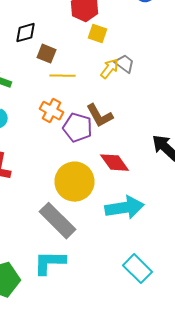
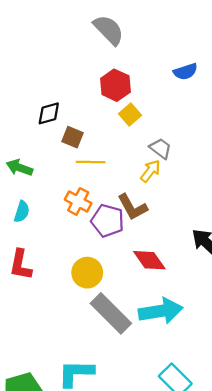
yellow square: (98, 34) -> (130, 115), turned 30
yellow arrow: (110, 69) -> (150, 171), moved
yellow circle: (74, 182) -> (87, 273), moved, size x0.7
gray rectangle: (58, 221) -> (111, 313), moved

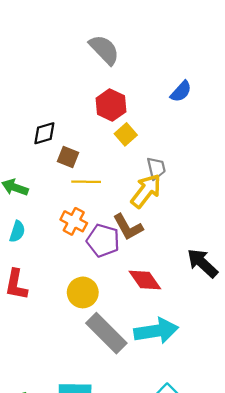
blue semicircle: (185, 72) -> (181, 91), turned -30
gray trapezoid: (161, 148) -> (156, 168), turned 40
yellow arrow: (150, 171) -> (146, 191), size x1.5

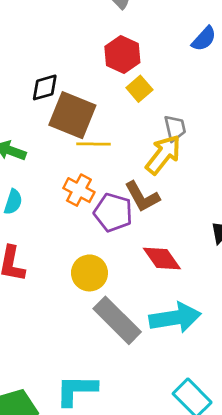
brown square: (68, 157) -> (72, 115), size x1.8

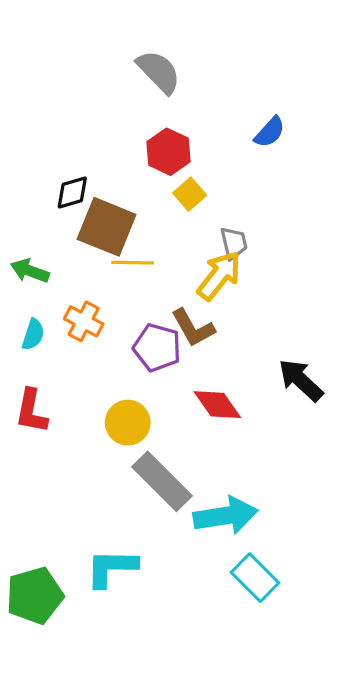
orange cross: (79, 190) -> (84, 321), moved
cyan arrow: (175, 318) -> (226, 516), moved

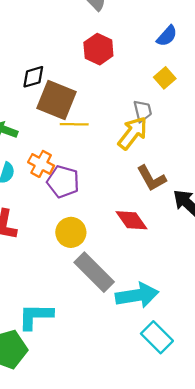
yellow square: (190, 194) -> (165, 78), moved
brown L-shape: (193, 328) -> (151, 178), moved
purple pentagon: (157, 348) -> (63, 182), moved
cyan L-shape: (111, 568) -> (36, 316), moved

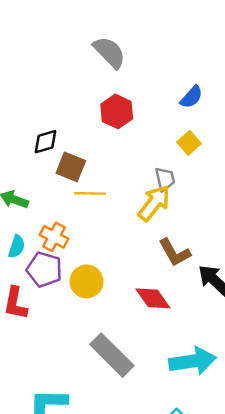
brown square: (57, 100) -> (71, 167), size x0.7
purple pentagon: (63, 182) -> (44, 269), moved
yellow circle: (71, 232) -> (87, 281), moved
cyan arrow: (137, 295) -> (193, 361), moved

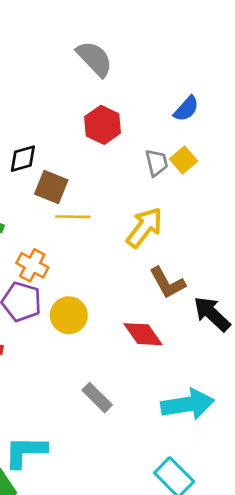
gray trapezoid: (165, 179) -> (157, 163), moved
gray rectangle: (112, 355) -> (97, 398), size x0.6

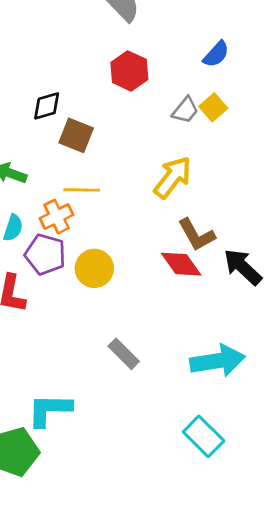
gray trapezoid: (157, 163) -> (185, 110), turned 52
yellow line: (73, 217) -> (82, 190), moved
orange cross: (32, 265) -> (57, 217), turned 36
red diamond: (143, 334) -> (181, 264), moved

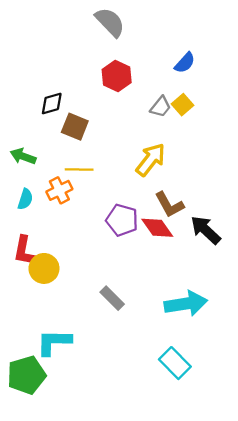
purple pentagon: (45, 254) -> (122, 220), moved
yellow circle: (94, 268) -> (44, 268), moved

